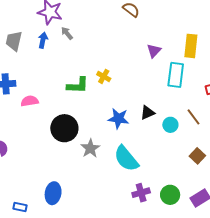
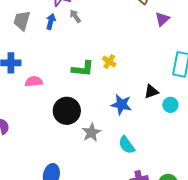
purple triangle: (154, 51) -> (162, 19), moved
black triangle: (148, 113) -> (151, 91), moved
cyan circle: (170, 125) -> (170, 105), moved
cyan semicircle: (126, 159) -> (127, 145), size x0.7

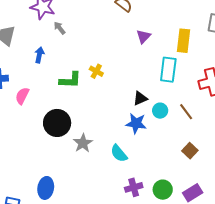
purple triangle: (162, 19) -> (144, 36), moved
blue arrow: (51, 21) -> (39, 55), moved
pink semicircle: (34, 81) -> (22, 96), turned -54
blue star: (121, 104) -> (136, 123), moved

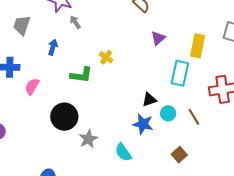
yellow cross: (96, 71) -> (106, 57), moved
brown square: (190, 151) -> (179, 155), moved

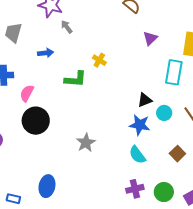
blue arrow: (53, 47) -> (46, 53), turned 70
black circle: (64, 117) -> (36, 121), moved
cyan semicircle: (123, 152) -> (137, 155), moved

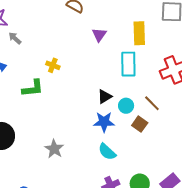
brown square: (177, 154) -> (140, 124), moved

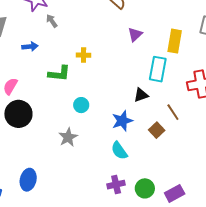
yellow cross: (53, 65) -> (84, 55), turned -32
black triangle: (105, 97) -> (141, 95), moved
cyan circle: (126, 106) -> (81, 105), moved
blue star: (104, 122) -> (122, 121), turned -30

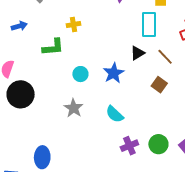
brown line: (173, 112) -> (165, 57), moved
blue star: (122, 121) -> (114, 73), moved
cyan semicircle: (119, 151) -> (115, 114), moved

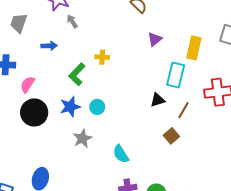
green L-shape: (53, 47) -> (77, 74), turned 125
brown line: (165, 57) -> (183, 110), turned 60
blue star: (114, 73) -> (70, 107), moved

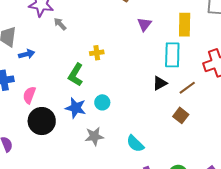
blue arrow: (49, 46) -> (27, 54), moved
blue star: (70, 107) -> (76, 108), turned -30
brown line: (183, 110) -> (187, 88), turned 36
gray star: (82, 138) -> (94, 136), turned 30

